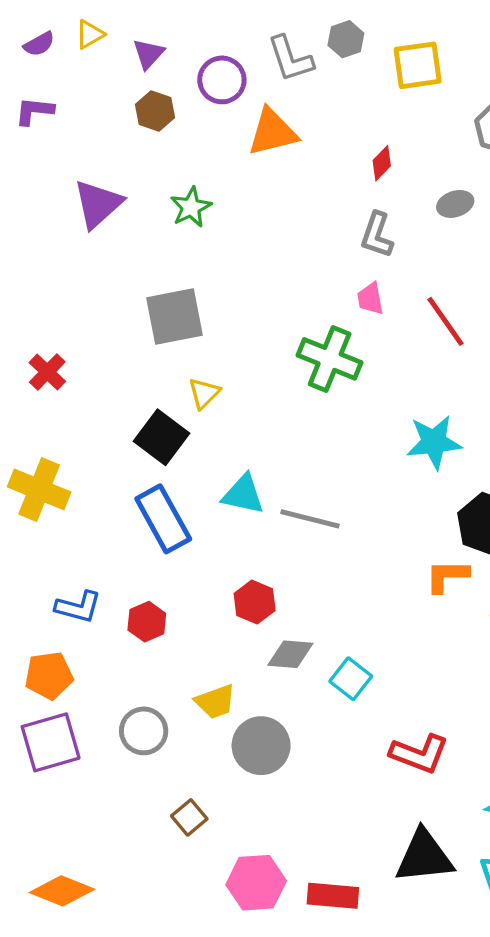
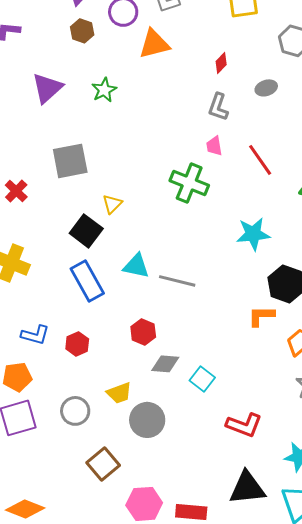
gray square: (175, 317) -> (70, 161), moved
brown square: (189, 817) -> (103, 464), size x1.5

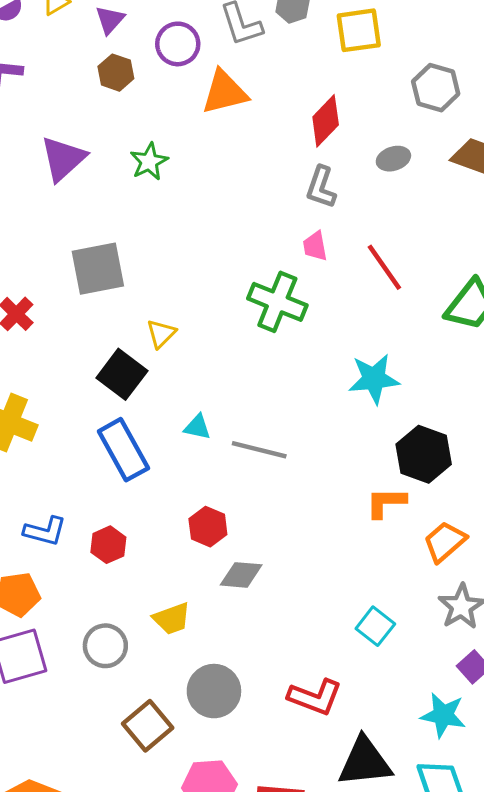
red diamond: (221, 63) -> (326, 121), size x1.6
cyan triangle: (136, 266) -> (197, 427), size x0.7
cyan square: (202, 379) -> (375, 626), moved
gray circle: (147, 420) -> (214, 691), moved
red L-shape: (244, 425) -> (315, 697), moved

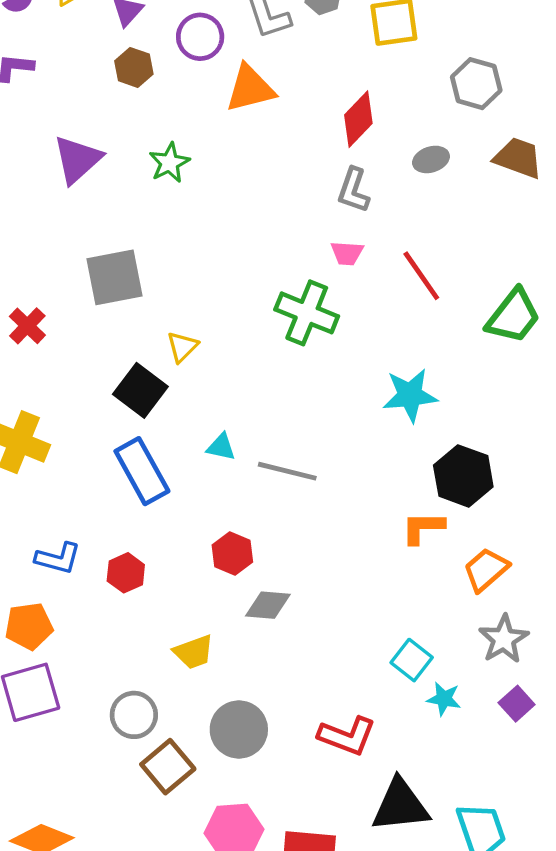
pink trapezoid: (315, 246) -> (347, 253), turned -76
gray circle: (105, 646) -> (134, 715), moved
cyan star: (443, 715) -> (444, 699), moved, size x0.7

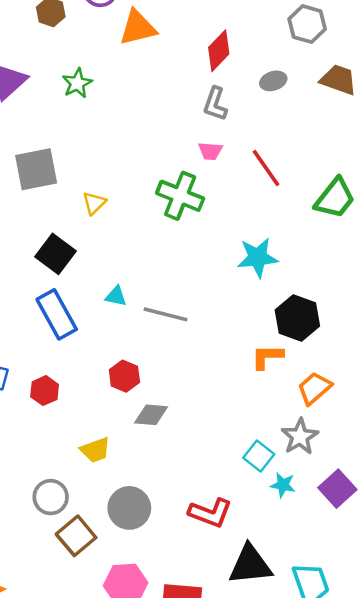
yellow triangle: (182, 347) -> (94, 203), moved
gray star: (504, 639) -> (300, 437), moved
purple square: (517, 704) -> (337, 489), size x1.4

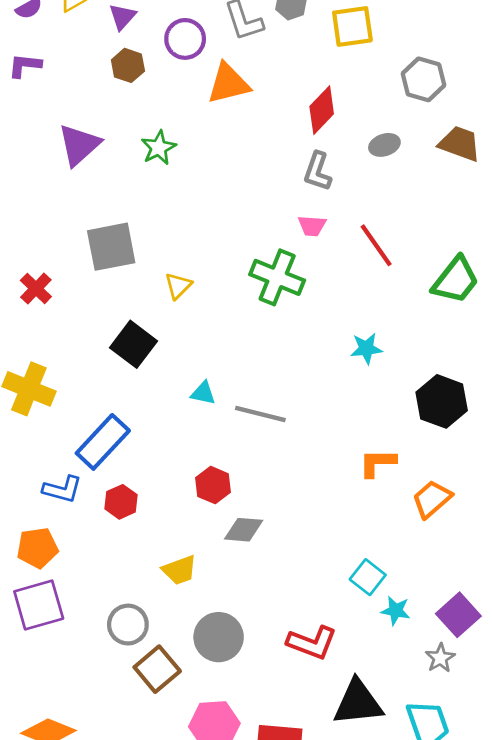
cyan star: (258, 258) -> (366, 348), size x0.7
blue rectangle: (57, 314) -> (103, 442), moved, turned 72
black hexagon: (297, 318) -> (442, 401), moved
gray star: (300, 437) -> (440, 658), moved, size x0.7

